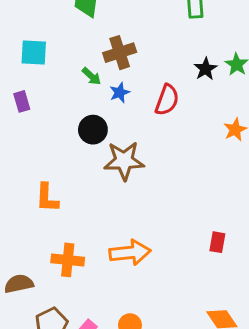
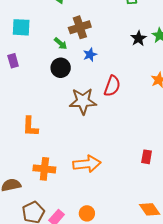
blue star: (120, 93) -> (90, 55), moved
red semicircle: (167, 100) -> (112, 86), moved
black circle: (93, 130) -> (61, 68), moved

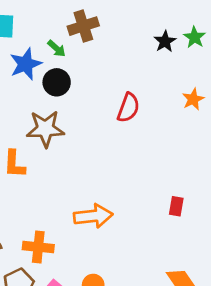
blue star: (90, 55) -> (26, 64), moved, size x1.6
brown star: (83, 101) -> (45, 129), moved
orange cross: (44, 169) -> (38, 247), moved

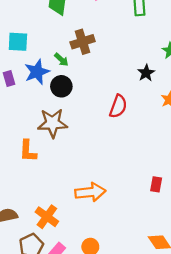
black star: (165, 41) -> (146, 73), moved
orange cross: (38, 247) -> (47, 217), turned 30

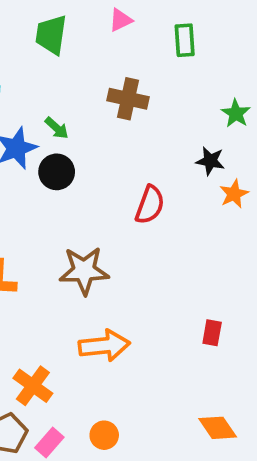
brown cross: (83, 42) -> (128, 99), moved, turned 30
black star: (146, 73) -> (210, 161), moved, turned -30
brown star: (52, 123) -> (84, 271), moved

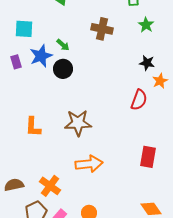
green star: (236, 113) -> (146, 25), moved
red semicircle: (150, 205) -> (139, 100), moved
red rectangle: (212, 333) -> (148, 157), size x1.5

